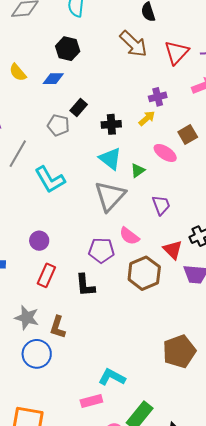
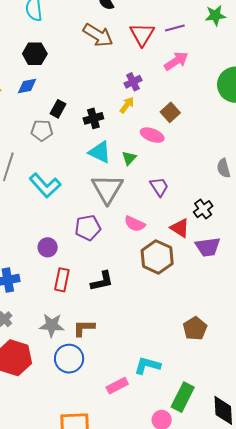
purple pentagon: (101, 250) -> (88, 228), moved
black L-shape: (85, 285) -> (102, 281), turned -85
brown L-shape: (58, 327) -> (84, 328), turned 85
brown pentagon: (179, 351) -> (195, 328), moved, size x0.7
pink rectangle: (91, 401) -> (117, 386), moved

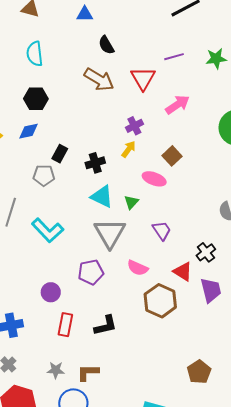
purple line: (175, 28) -> (174, 57), moved
purple trapezoid: (208, 247) -> (211, 290), turned -96
gray star: (52, 325) -> (56, 370), size x0.7

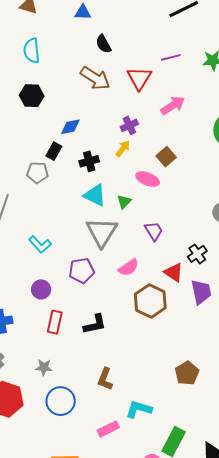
blue diamond: (29, 131) -> (70, 127), moved
cyan L-shape: (48, 230) -> (40, 244), moved, size x0.7
pink semicircle: (138, 268) -> (129, 267), turned -60
brown L-shape: (88, 372) -> (105, 379), moved, turned -70

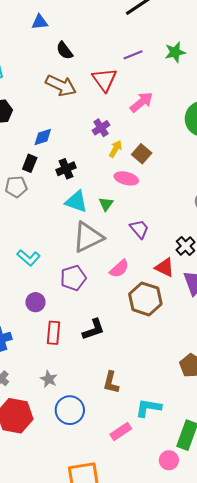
yellow arrow: (123, 149) -> (115, 149), moved
gray triangle: (102, 232) -> (88, 237), turned 40
gray star: (44, 367) -> (49, 379), turned 30

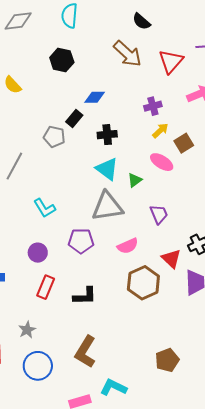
black semicircle: (64, 51) -> (141, 21), turned -30
brown L-shape: (111, 382) -> (85, 352), size x1.4

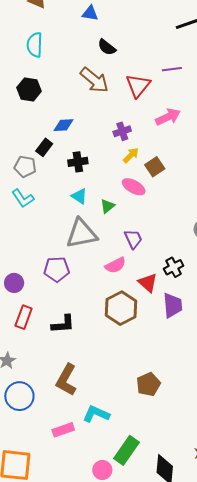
cyan triangle: (107, 169) -> (79, 196), size x0.7
cyan L-shape: (44, 208) -> (23, 198), moved
pink semicircle: (128, 246) -> (115, 265), moved

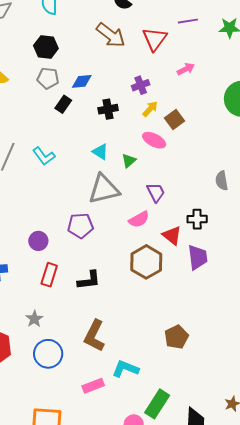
pink arrow: (168, 117) -> (186, 69), size x0.7
black cross: (78, 162) -> (108, 109), moved
gray pentagon: (25, 166) -> (48, 78), moved
black cross: (174, 267) -> (197, 219), turned 30

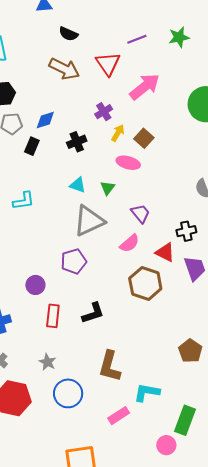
pink arrow: (186, 69) -> (145, 87), size x1.8
cyan L-shape: (44, 156) -> (23, 201), turned -50

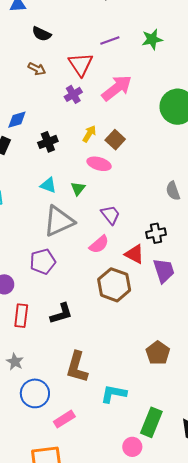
brown arrow: (64, 69) -> (37, 69), size x0.6
purple cross: (104, 112) -> (73, 94), moved
pink rectangle: (119, 416) -> (64, 419), moved

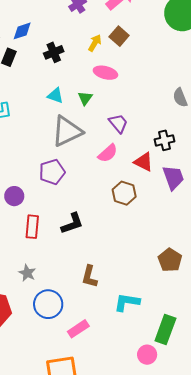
brown square: (115, 140) -> (119, 36), moved
brown hexagon: (114, 285) -> (124, 193), size x0.7
brown L-shape: (77, 367) -> (89, 277), size x0.7

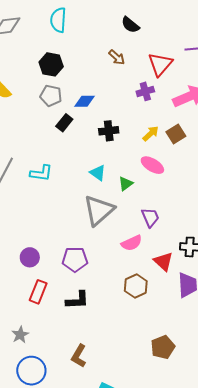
gray triangle: (67, 131) -> (99, 210), turned -32
purple pentagon: (52, 172) -> (75, 259), moved
brown pentagon: (170, 260) -> (163, 347), moved

